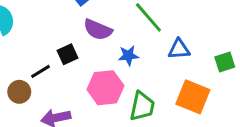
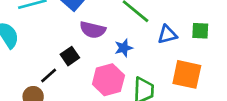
green square: (225, 62) -> (200, 31), moved, turned 30

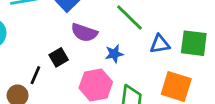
green square: (200, 31) -> (194, 43), size x1.5
black line: (49, 75) -> (35, 75), turned -30

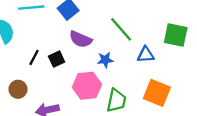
green square: (194, 43) -> (176, 35), moved
black line: (35, 75) -> (34, 57), moved

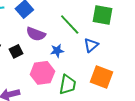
green square: (176, 35) -> (103, 15), moved
blue triangle: (146, 55) -> (91, 45), turned -35

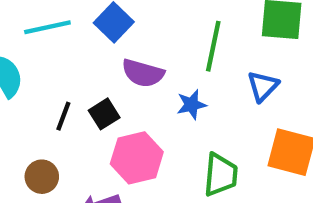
green line: (70, 25) -> (213, 46), turned 60
pink hexagon: (42, 73) -> (137, 158), moved

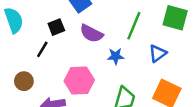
black square: (104, 114) -> (56, 27), moved

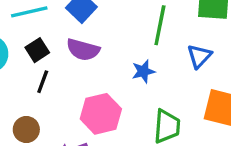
black square: (56, 27) -> (37, 50), moved
purple semicircle: (92, 33) -> (83, 50), moved

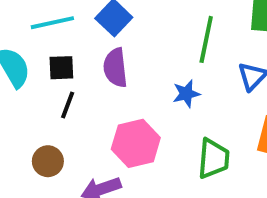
black square: (37, 50) -> (61, 68), turned 30
purple semicircle: (83, 50) -> (115, 68), turned 68

